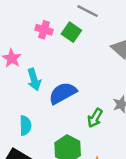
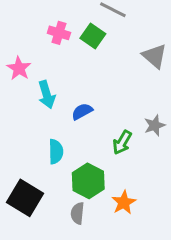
blue semicircle: (63, 93) -> (82, 112), size x0.6
cyan semicircle: (25, 125) -> (56, 152), moved

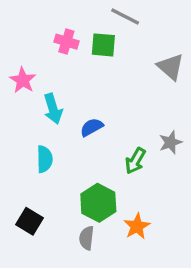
green square: (93, 36) -> (103, 45), turned -30
cyan semicircle: (56, 152) -> (45, 159), moved
black square: (25, 198) -> (29, 221), size x0.7

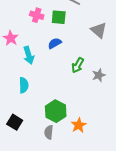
blue semicircle: (92, 127) -> (55, 43), moved
green arrow: (135, 161) -> (78, 65), moved

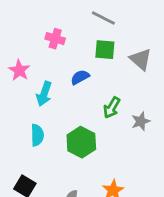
green square: (59, 17) -> (105, 50), moved
cyan arrow: (29, 55) -> (44, 94), turned 36
green hexagon: (56, 111) -> (81, 142), moved

